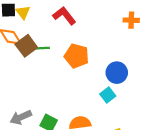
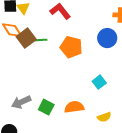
blue circle: (117, 73) -> (107, 38), moved

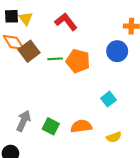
green line: (40, 40) -> (55, 59), moved
gray arrow: (21, 102) -> (24, 121), turned 138

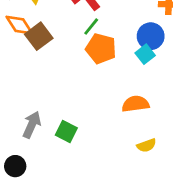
green line: (55, 59) -> (91, 27), moved, turned -48
cyan square: (108, 99) -> (145, 54), moved
orange semicircle: (81, 126) -> (135, 104), moved

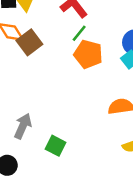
green square: (66, 132) -> (56, 146), moved

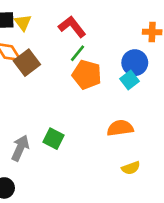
green square: (56, 146) -> (53, 139), moved

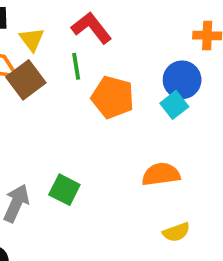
yellow triangle: (23, 23) -> (32, 39), moved
green line: (77, 53) -> (76, 66), moved, turned -48

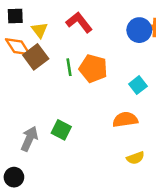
green line: (76, 66) -> (69, 67), moved
blue circle: (182, 80) -> (139, 30), moved
cyan square: (174, 105) -> (138, 85), moved

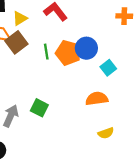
yellow triangle: (40, 30) -> (20, 18), turned 35
blue circle: (139, 30) -> (86, 48), moved

